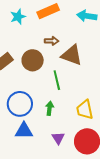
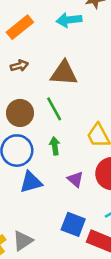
brown arrow: (52, 41) -> (19, 66), moved
brown circle: (33, 60) -> (20, 113), moved

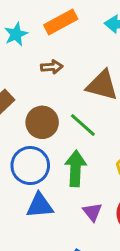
green line: (54, 109) -> (83, 125), turned -30
green arrow: (55, 146) -> (76, 168), size x1.6

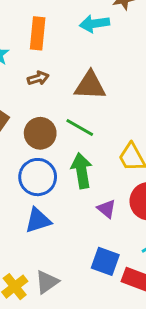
orange rectangle: (61, 22) -> (38, 33), turned -44
blue triangle: (40, 206) -> (38, 220), moved

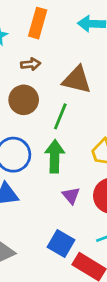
green line: (80, 127) -> (60, 116), turned 72
brown circle: (40, 133) -> (24, 100), moved

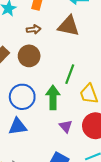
brown triangle: (77, 80) -> (69, 26), moved
green line: (60, 116) -> (70, 74), moved

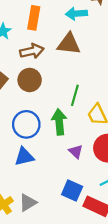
brown arrow: (34, 29) -> (32, 51), size x1.5

